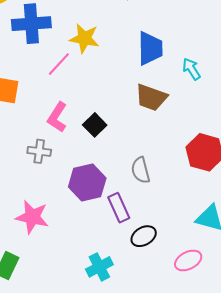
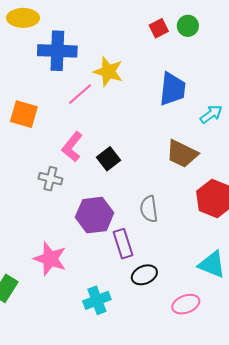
cyan arrow: (191, 69) -> (211, 114), turned 80
brown trapezoid: (151, 97) -> (182, 154), moved
pink star: (32, 217) -> (50, 259), moved

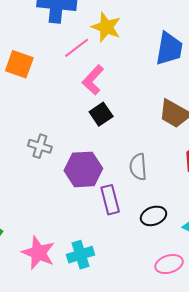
pink L-shape: (72, 147) -> (93, 80), moved
gray cross: (50, 179) -> (40, 146), moved
pink star: (50, 259) -> (38, 253), moved
black ellipse: (144, 275) -> (154, 216), moved

